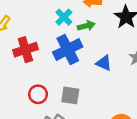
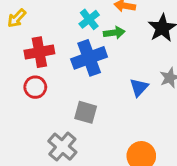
blue triangle: (104, 63) -> (139, 87), moved, turned 42
red circle: (38, 94) -> (35, 87), moved

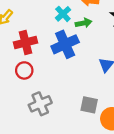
gray square: (86, 112) -> (89, 105), moved
gray cross: (62, 147) -> (40, 104), moved, turned 30

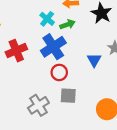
red circle: (24, 70) -> (59, 72), moved
gray square: (89, 105) -> (68, 96), moved

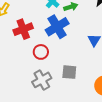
red circle: (59, 72) -> (41, 52), moved

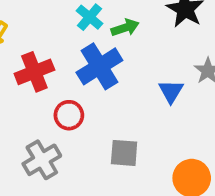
gray cross: (42, 80) -> (42, 160), moved

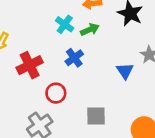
blue cross: (99, 66) -> (74, 58), size x0.6

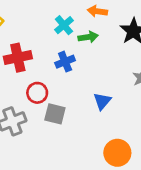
blue triangle: (125, 71) -> (102, 101), moved
gray square: (96, 116) -> (55, 114), moved

